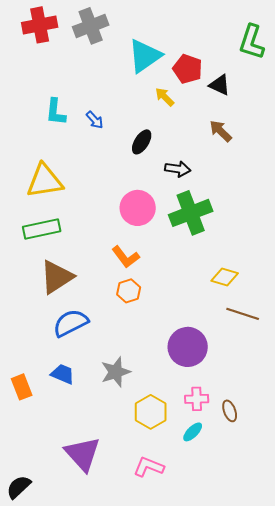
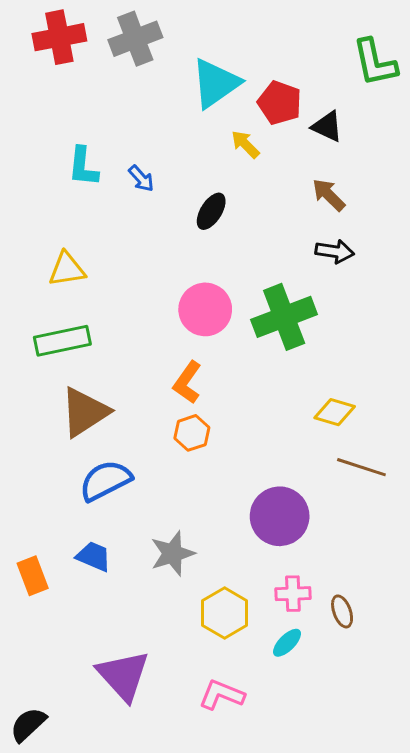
green L-shape: (252, 42) -> (375, 62), turned -30
black arrow: (178, 169) -> (335, 251), moved
yellow triangle: (45, 181) -> (67, 269), size x0.7
orange L-shape: (126, 257) -> (187, 382), turned 72

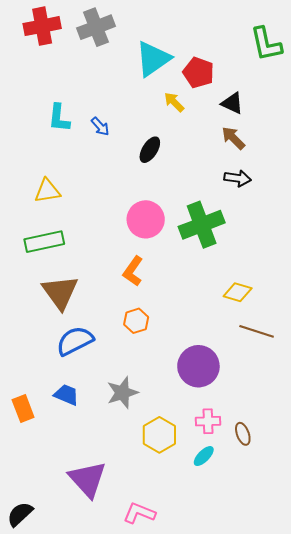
black triangle: (327, 126) -> (232, 103), moved
brown triangle: (85, 412) -> (60, 292), turned -33
orange hexagon: (192, 433) -> (136, 321), moved
pink L-shape: (222, 695) -> (139, 513), moved

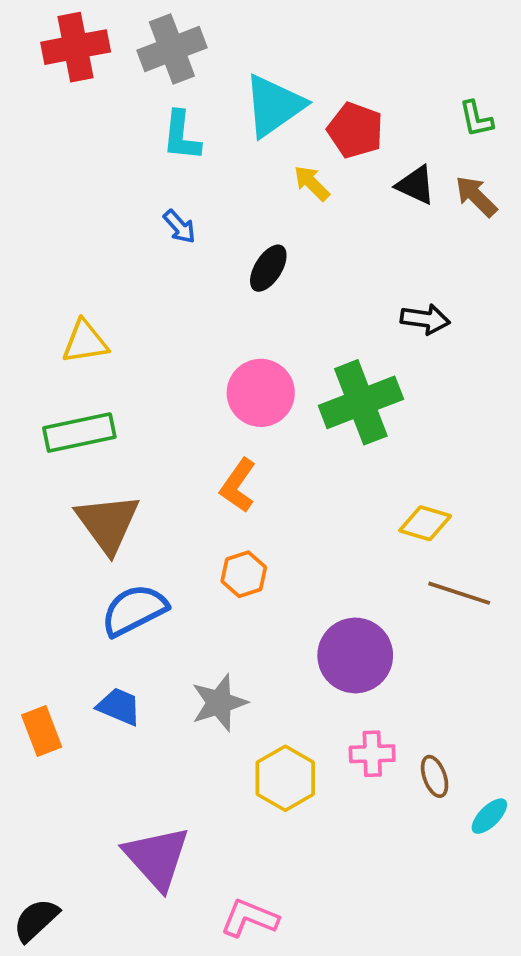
green L-shape: (266, 44) -> (476, 119), moved, size x0.6
cyan L-shape: (59, 118) -> (181, 136), moved
brown arrow: (233, 138) -> (476, 196), moved
cyan ellipse: (204, 456) -> (489, 816), moved

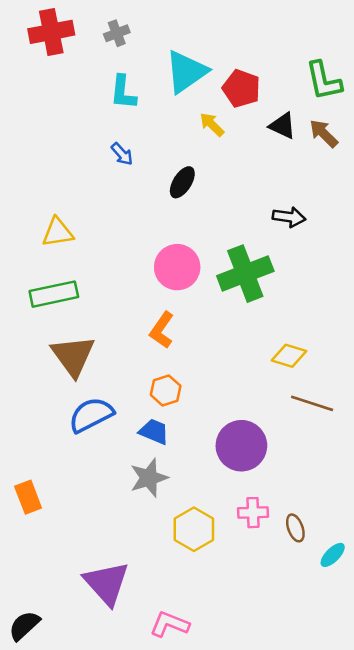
gray cross: (172, 49) -> (117, 33), size x0.6
green L-shape: (476, 119) -> (324, 81), size x1.6
blue trapezoid: (119, 707) -> (154, 432), moved

